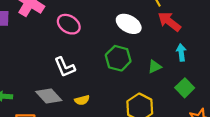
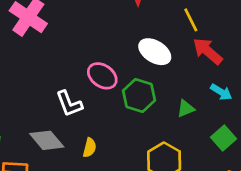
pink ellipse: (69, 24) -> (102, 76), moved
cyan arrow: (181, 53) -> (221, 92), turned 126
yellow semicircle: (82, 100) -> (90, 148), turned -64

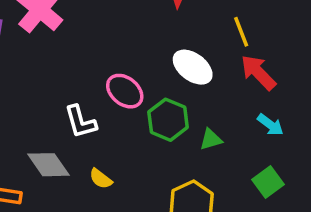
green triangle: (186, 109) -> (211, 139), moved
yellow semicircle: (90, 148) -> (101, 179), turned 108

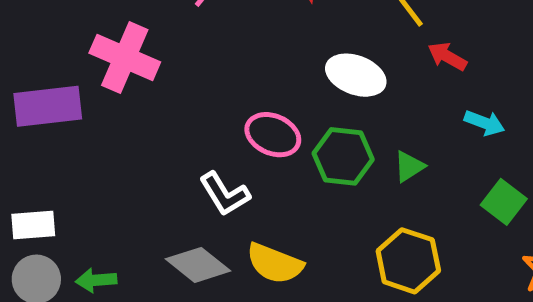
red arrow: (258, 72) -> (447, 56), size x0.7
yellow semicircle: (101, 179) -> (275, 263), size x1.6

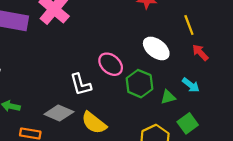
cyan arrow: (485, 123) -> (191, 85), moved
green square: (504, 202) -> (188, 123), moved
gray diamond: (198, 265) -> (59, 113), turned -32

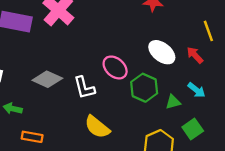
yellow line: (189, 25) -> (208, 31), moved
red arrow: (200, 52) -> (195, 55), moved
gray diamond: (59, 113) -> (47, 79), moved

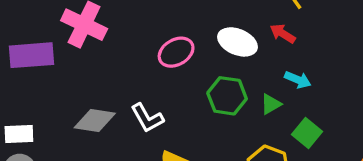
pink ellipse: (115, 67) -> (176, 52), moved, turned -55

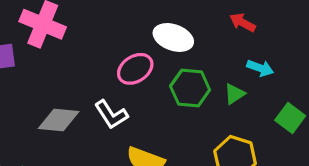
white ellipse: (237, 42) -> (173, 37), moved
pink ellipse: (176, 52) -> (135, 69), moved
green square: (307, 133) -> (290, 118), moved

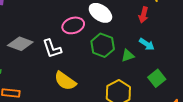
red arrow: (243, 23) -> (143, 15), turned -119

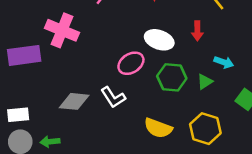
red arrow: (143, 15) -> (197, 31), moved
yellow semicircle: (65, 81) -> (158, 128), moved

